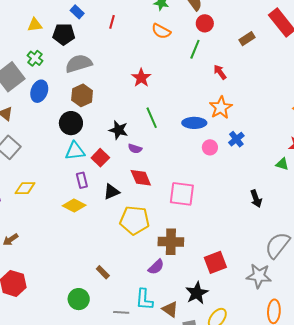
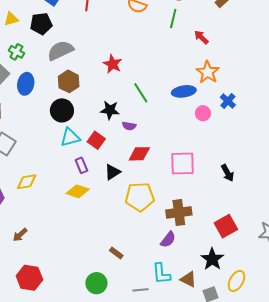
red star: (141, 78) -> (113, 64), moved
red diamond: (141, 178) -> (139, 154), turned -60
black arrow: (256, 199) -> (228, 173), moved

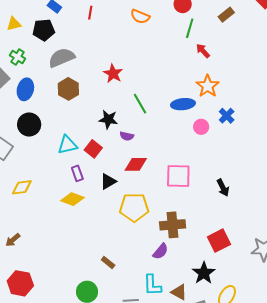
green line: (173, 18) -> (190, 28), moved
black circle: (62, 110) -> (29, 125), moved

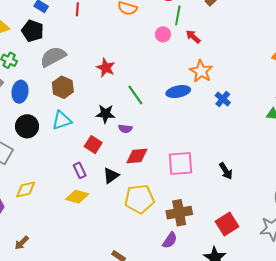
black pentagon: (44, 30) -> (33, 31), turned 30
pink circle: (201, 127) -> (163, 34), moved
cyan triangle: (67, 145) -> (62, 120), moved

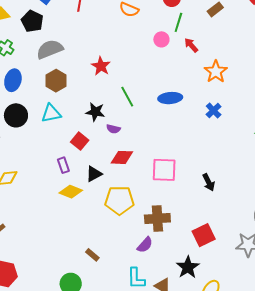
orange star: (201, 71) -> (216, 72), moved
yellow diamond: (77, 197) -> (71, 192), moved

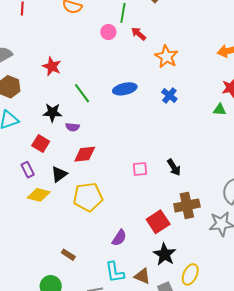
pink square: (164, 170) -> (140, 169), moved, size x0.6
brown cross: (157, 219) -> (187, 205), moved
red square: (204, 235) -> (158, 222), moved

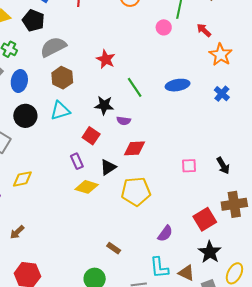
red arrow: (139, 34) -> (204, 30), moved

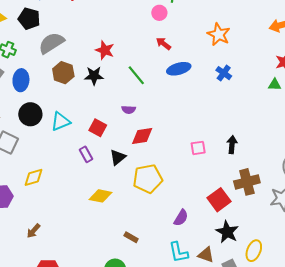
red arrow: (204, 30) -> (163, 44), moved
black star: (104, 105) -> (94, 76), moved
cyan triangle: (60, 111) -> (61, 121), moved
black arrow: (223, 166) -> (232, 145), turned -138
yellow diamond: (87, 187) -> (100, 196), moved

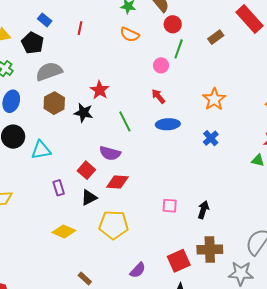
purple semicircle: (129, 110) -> (110, 153), size x1.5
red square: (98, 128) -> (86, 170), moved

